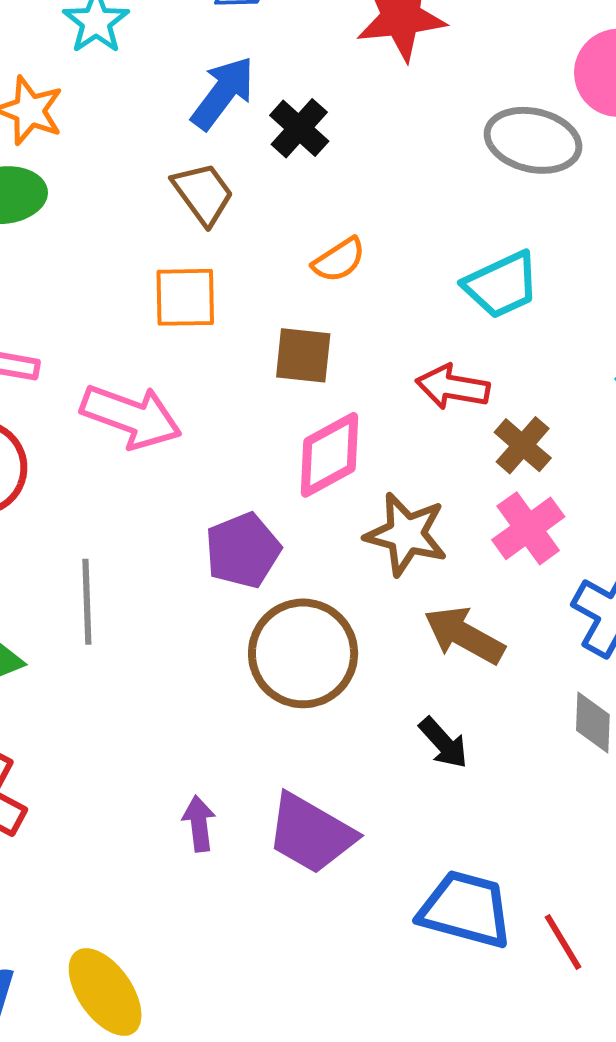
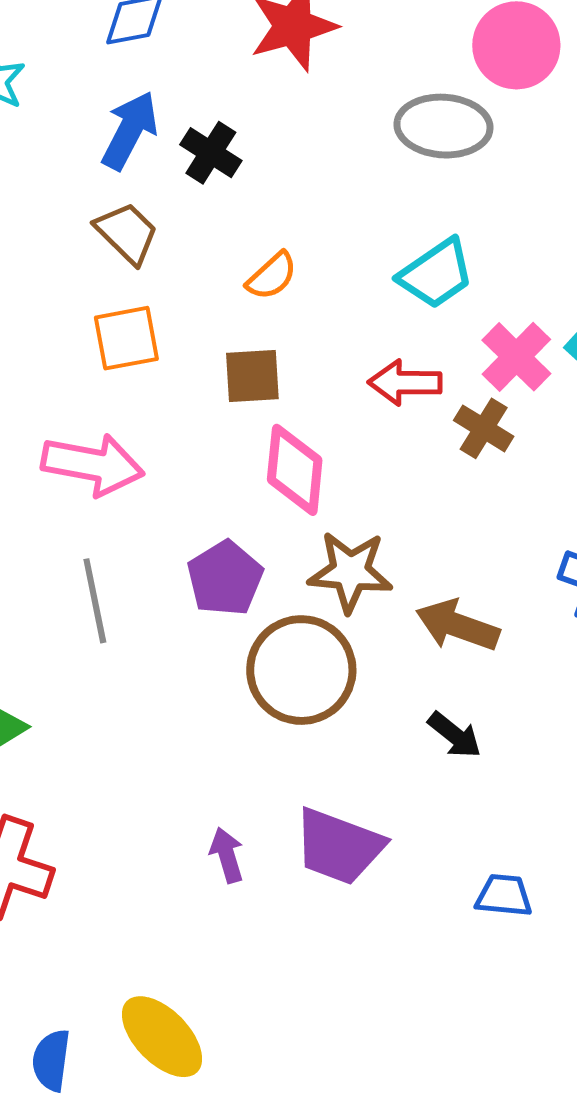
pink diamond: (329, 455) -> (295, 470), turned -46
pink cross: (528, 528) -> (516, 357), moved
brown star: (406, 534) -> (350, 572), moved
gray line: (87, 602) -> (95, 601), moved
blue trapezoid: (466, 909) -> (504, 896), size x0.6

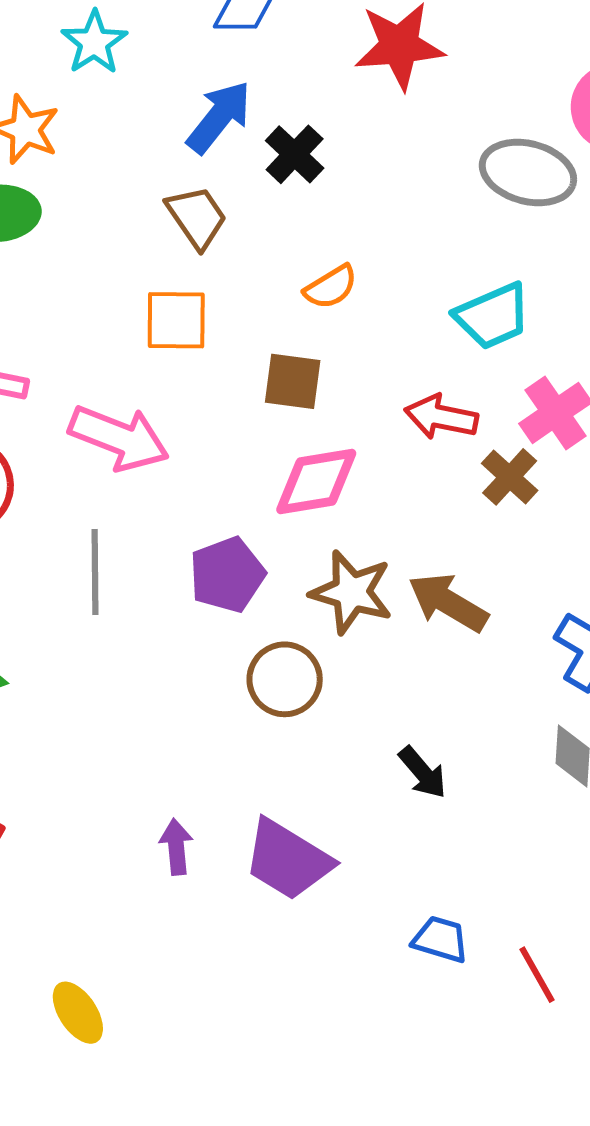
pink diamond: (295, 470) -> (316, 482), turned 64
brown arrow: (457, 625) -> (448, 602), moved
brown circle: (301, 670) -> (285, 679), size x0.7
yellow ellipse: (162, 1037) -> (78, 1013), size x0.7

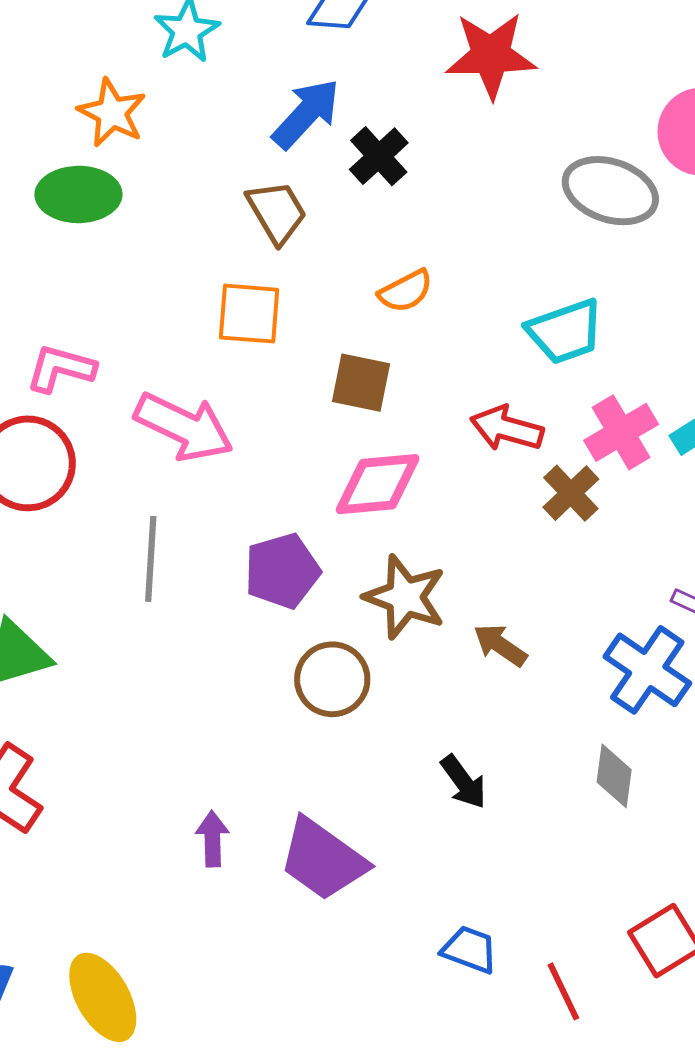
brown arrow: (448, 602) -> (500, 645), moved, size x0.7
yellow ellipse: (78, 1013) -> (103, 997), size x1.4

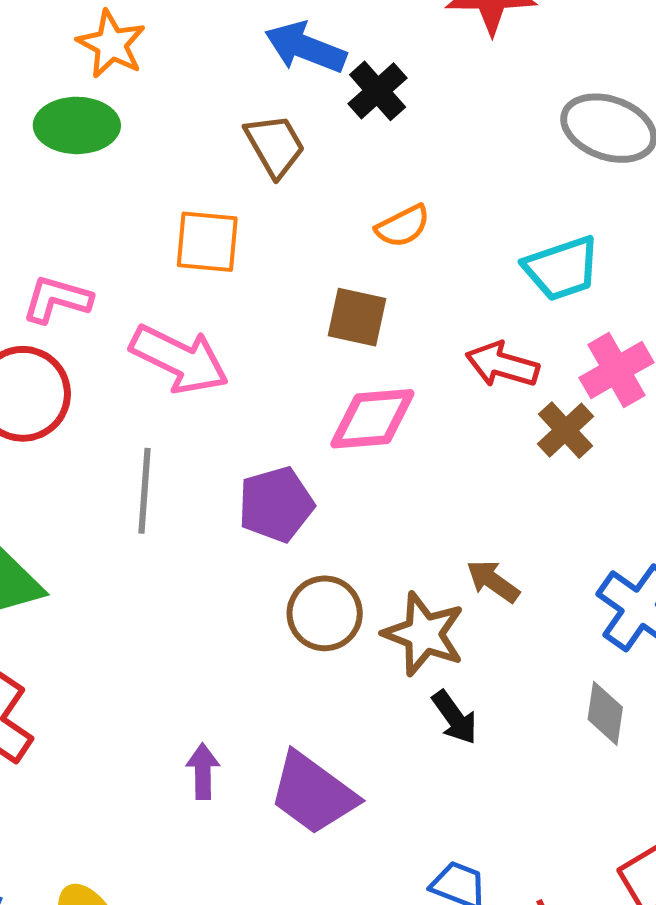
blue arrow: (306, 114) -> (305, 47), turned -112
orange square: (249, 314) -> (207, 242), moved
brown star: (405, 597) -> (424, 634), moved

